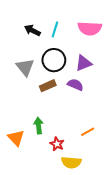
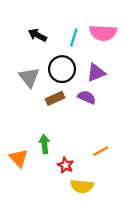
cyan line: (55, 29) -> (74, 37), moved

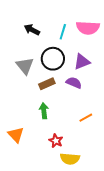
green arrow: (44, 144) -> (44, 111), moved
orange line: (101, 151) -> (86, 118), moved

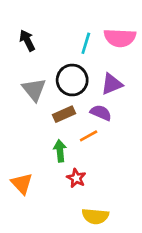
black arrow: (32, 30) -> (27, 41), moved, turned 35
orange line: (86, 118) -> (89, 136), moved
red star: (56, 141) -> (76, 178), moved

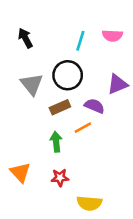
pink semicircle: (120, 38) -> (112, 36), size x0.7
purple triangle: (112, 84) -> (117, 84), moved
red star: (76, 178) -> (60, 178), moved, turned -30

